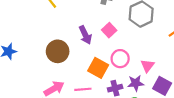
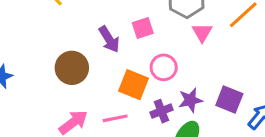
pink square: (109, 30) -> (143, 28), turned 32
pink triangle: (147, 66) -> (202, 33), moved

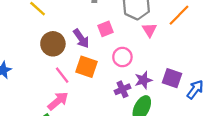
brown circle: (72, 68) -> (53, 44), moved
orange square: (133, 85) -> (87, 67), moved
pink line: (115, 118) -> (62, 75), moved, turned 66

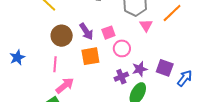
pink square: (106, 29) -> (108, 33), moved
orange square: (87, 67) -> (90, 56), turned -30
pink line: (62, 75) -> (55, 64), moved, turned 42

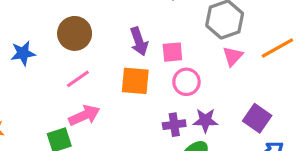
brown circle: (62, 36) -> (75, 33), moved
pink line: (55, 64) -> (78, 79), turned 35
purple square: (165, 68) -> (257, 118), moved

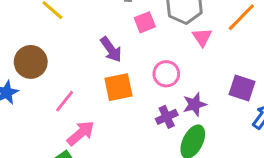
brown circle: (75, 33) -> (31, 62), moved
pink square: (172, 52) -> (145, 22), moved

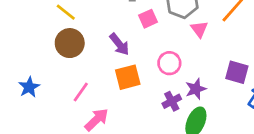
brown circle: (31, 62) -> (70, 43), moved

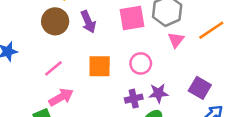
pink square: (148, 19) -> (132, 18), size x1.5
purple arrow: (119, 44) -> (88, 22), moved

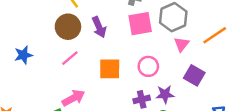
pink line: (53, 68) -> (70, 58), moved
purple square: (200, 88) -> (194, 75), moved

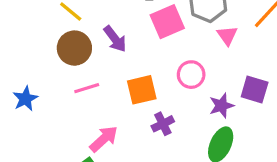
pink line: (70, 58) -> (87, 88), turned 36
purple square: (194, 75) -> (255, 89), moved
purple cross: (142, 99) -> (163, 124), moved

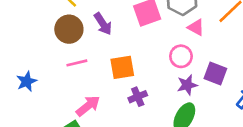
pink triangle: (227, 35) -> (196, 27), turned -30
pink circle: (191, 75) -> (181, 56), moved
blue star: (25, 99) -> (27, 81), moved

